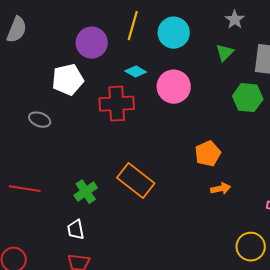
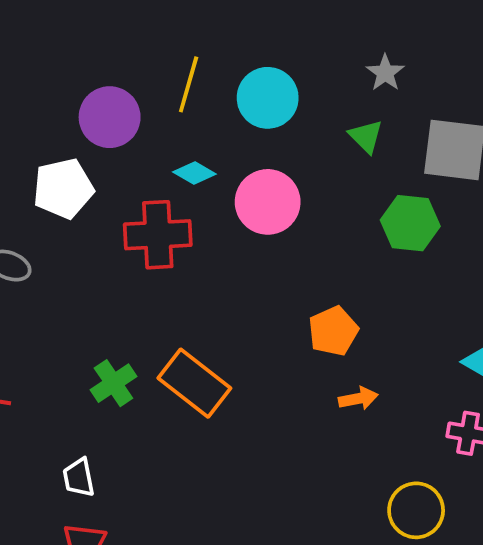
green triangle: (225, 53) -> (366, 136), turned -30
green cross: (86, 192) -> (113, 383), moved

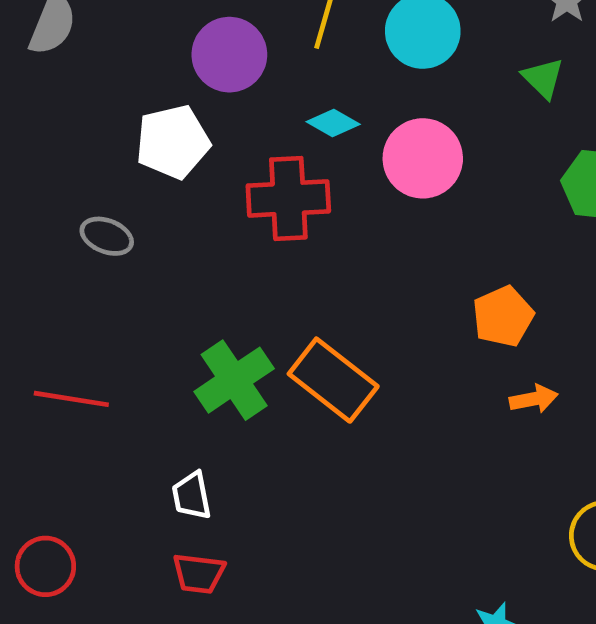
green cross: (113, 383) -> (234, 380), size x1.4

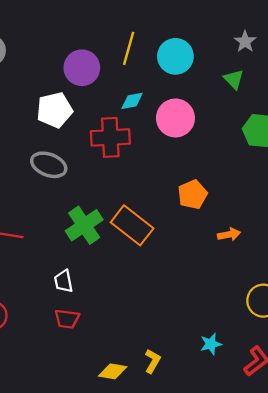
cyan diamond: (333, 123) -> (132, 101), turned -40
gray ellipse: (107, 236) -> (49, 165), moved, size x1.4
orange pentagon: (503, 316) -> (193, 194), moved

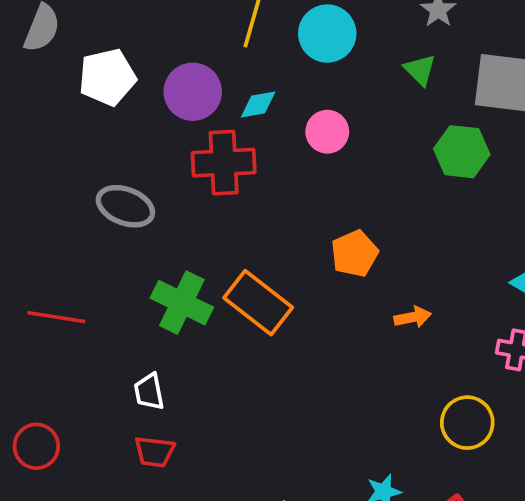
purple circle: (82, 68) -> (193, 92), moved
white pentagon: (54, 110) -> (107, 77), moved
pink circle: (175, 118) -> (327, 132), size x0.7
green cross: (84, 225) -> (182, 303), turned -30

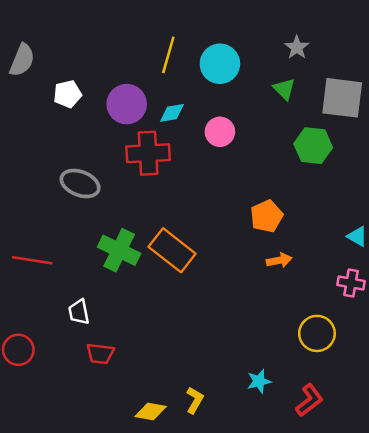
white pentagon: (107, 77) -> (67, 94), size x0.7
orange pentagon: (355, 254) -> (267, 216), moved
white trapezoid: (149, 392) -> (79, 312), moved

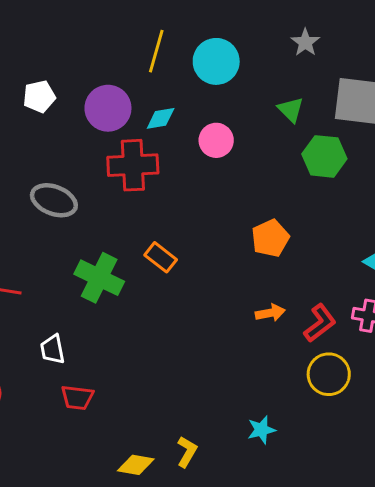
green triangle: (284, 89) -> (291, 110), moved
orange rectangle: (172, 250) -> (161, 257), moved, size x0.6
orange arrow: (279, 260) -> (270, 313), moved
red L-shape: (309, 400) -> (320, 323), moved

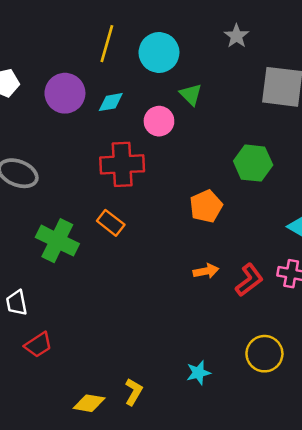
green triangle: (291, 110) -> (191, 94), moved
green hexagon: (324, 156) -> (253, 163), moved
red cross: (133, 165) -> (122, 164), moved
yellow circle: (329, 374) -> (264, 354), moved
red trapezoid: (77, 398) -> (38, 345), turned -40

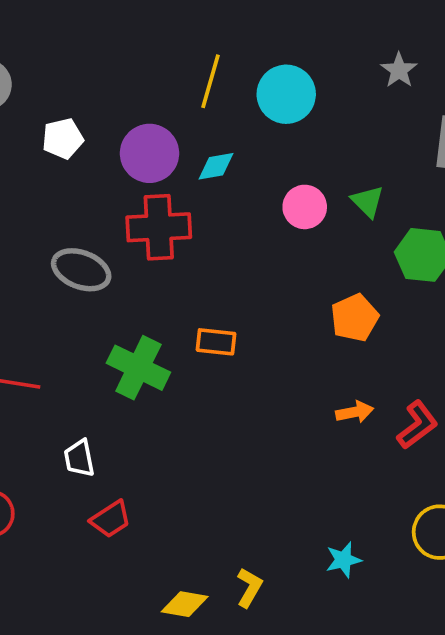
green triangle: (191, 94) -> (368, 201), moved
pink circle: (159, 121) -> (305, 207), moved
red cross: (122, 164) -> (159, 227), moved
orange rectangle: (111, 223) -> (216, 342), turned -32

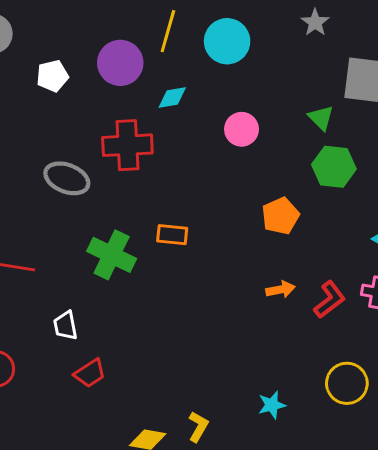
purple circle: (150, 153) -> (120, 63), moved
green triangle: (368, 201) -> (321, 118), moved

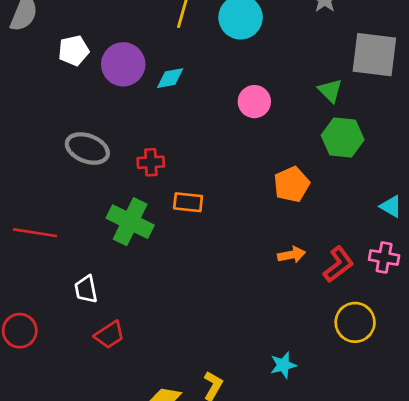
purple circle: (120, 63) -> (123, 64), moved
cyan diamond: (172, 98) -> (170, 78), moved
red cross: (127, 145) -> (151, 162), moved, size x0.6
yellow circle: (347, 383) -> (355, 322), moved

